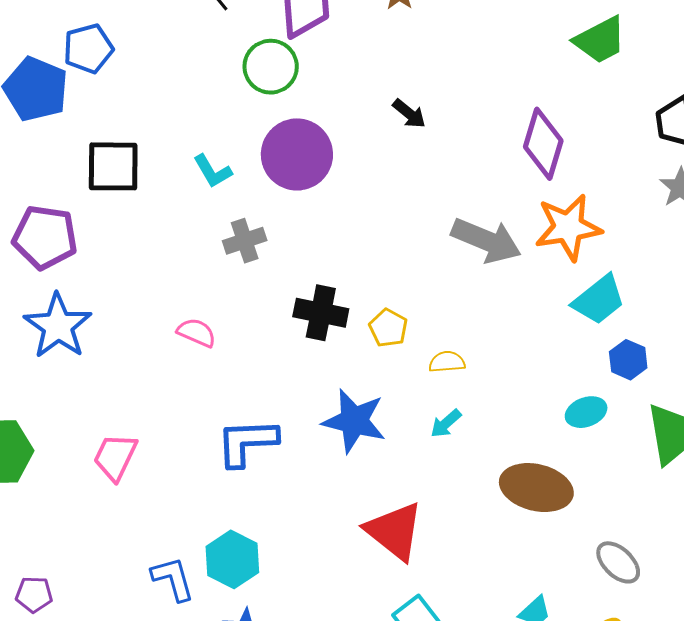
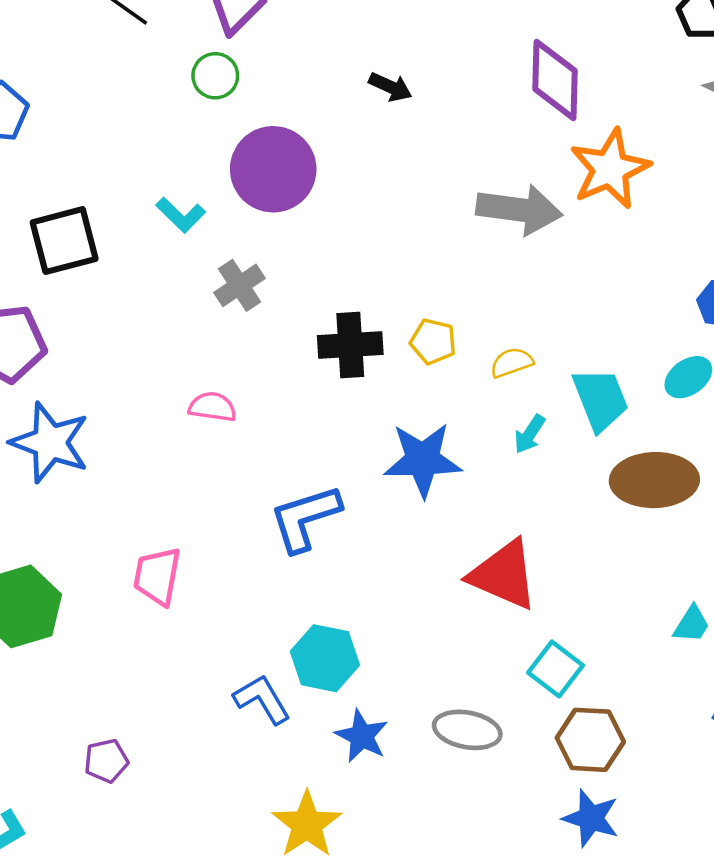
green circle: (271, 67) -> (215, 76), size x0.7
cyan trapezoid: (599, 300) -> (600, 399), moved, turned -58

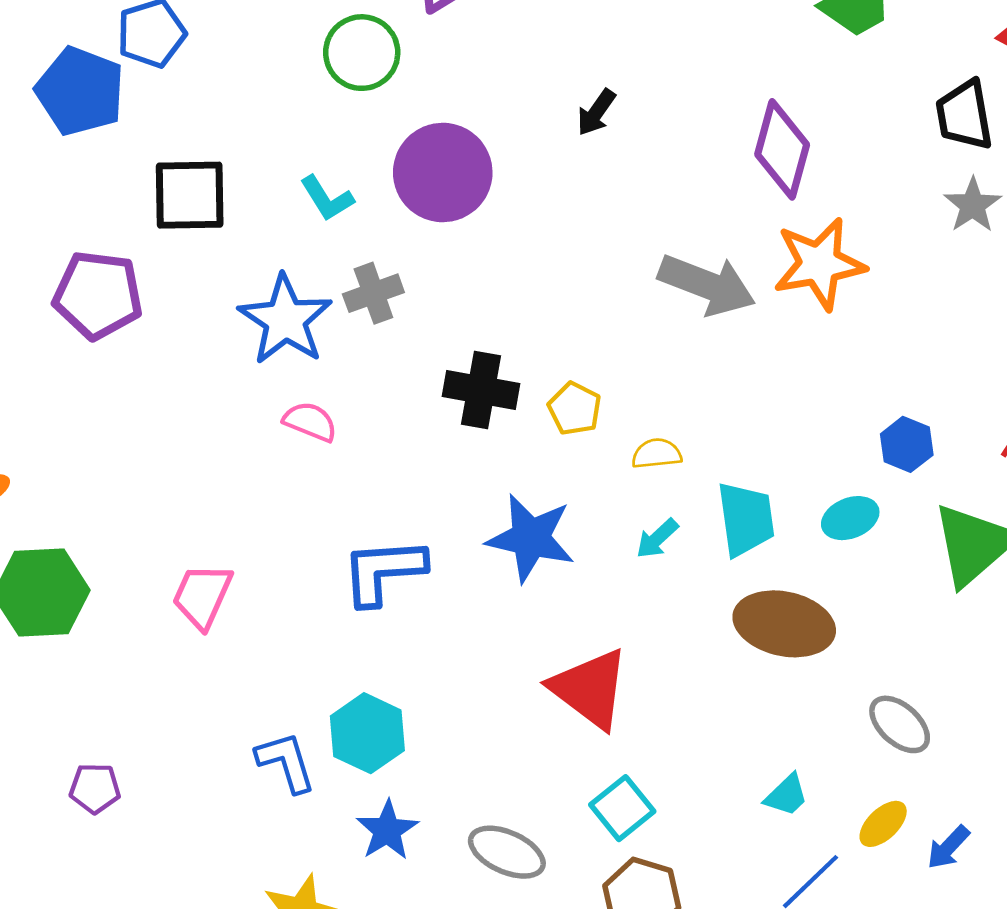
green circle: (215, 76) -> (362, 53), moved, size x1.4
black arrow: (390, 87) -> (596, 112), turned 87
blue star: (50, 443) -> (285, 320), moved

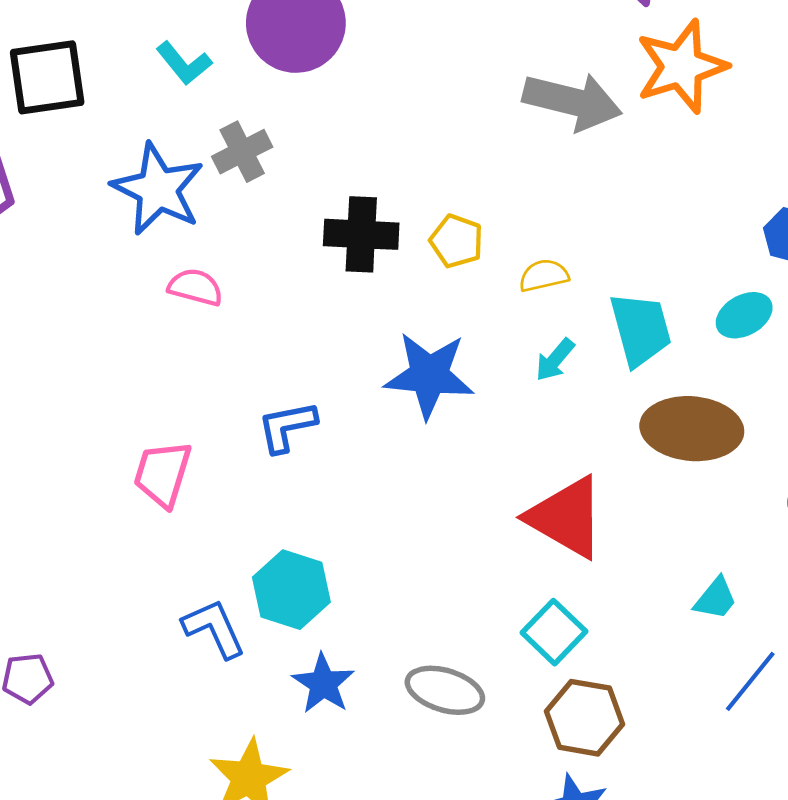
blue L-shape: (383, 571) -> (287, 427), size x0.7
pink trapezoid: (202, 596) -> (163, 474), moved
red triangle: (590, 689) -> (566, 517), moved

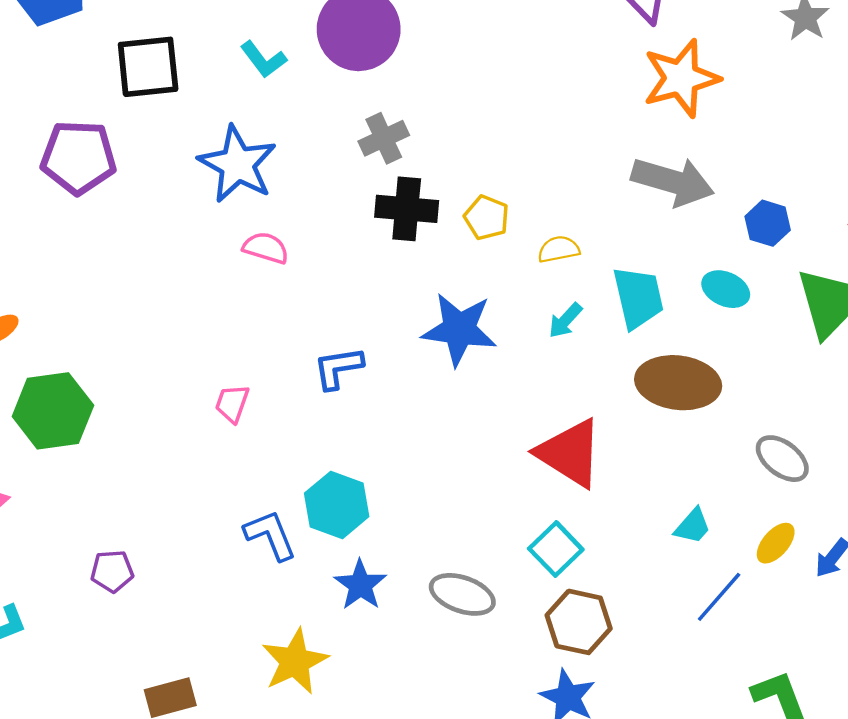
gray arrow: (572, 101) -> (673, 181), moved
gray cross: (242, 152) -> (384, 138), moved
cyan ellipse: (744, 315) -> (726, 289), turned 51
pink trapezoid: (163, 474) -> (232, 404), size x0.7

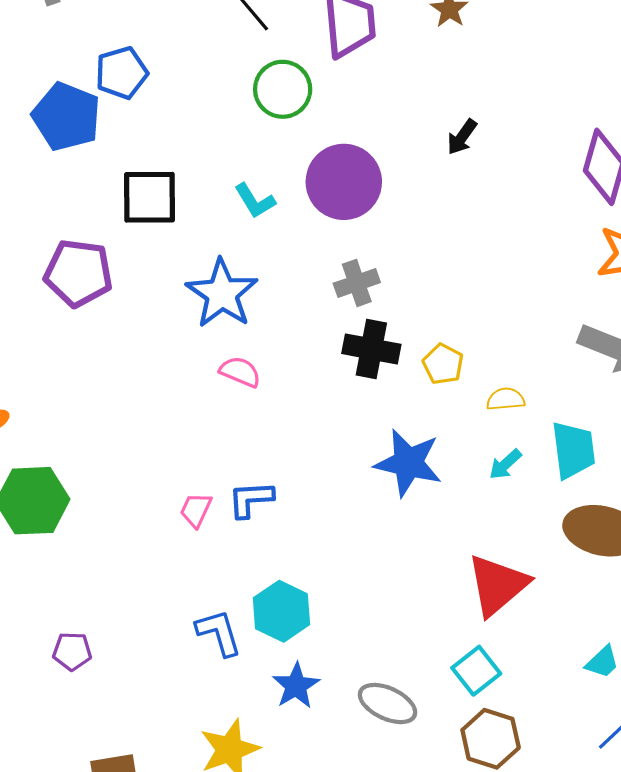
blue L-shape: (338, 368) -> (251, 499), moved
red triangle: (570, 453) -> (497, 585), turned 42

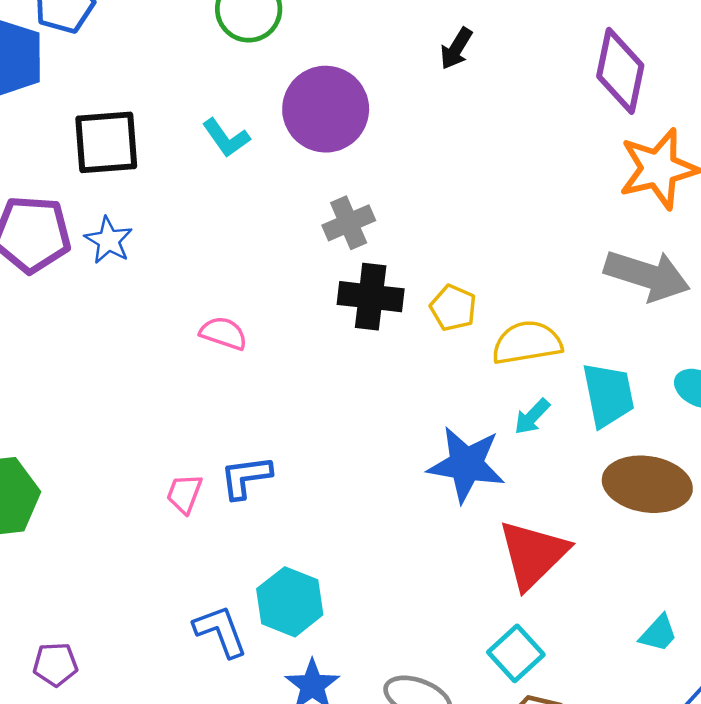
blue star: (222, 294) -> (109, 240), moved, size x0.6
yellow semicircle: (506, 399) -> (527, 343), size x1.6
blue star: (408, 463) -> (466, 464), moved

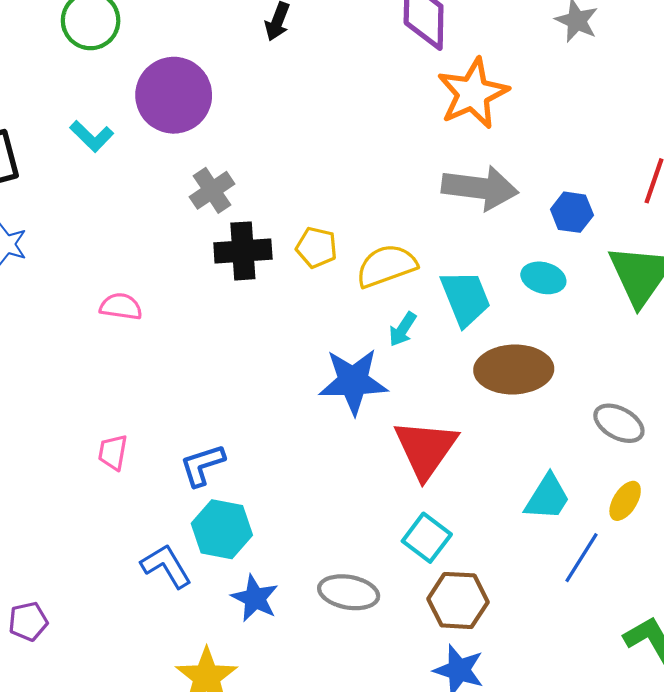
blue L-shape: (246, 477) -> (202, 465), moved
cyan trapezoid: (658, 633) -> (547, 497), size x1.4

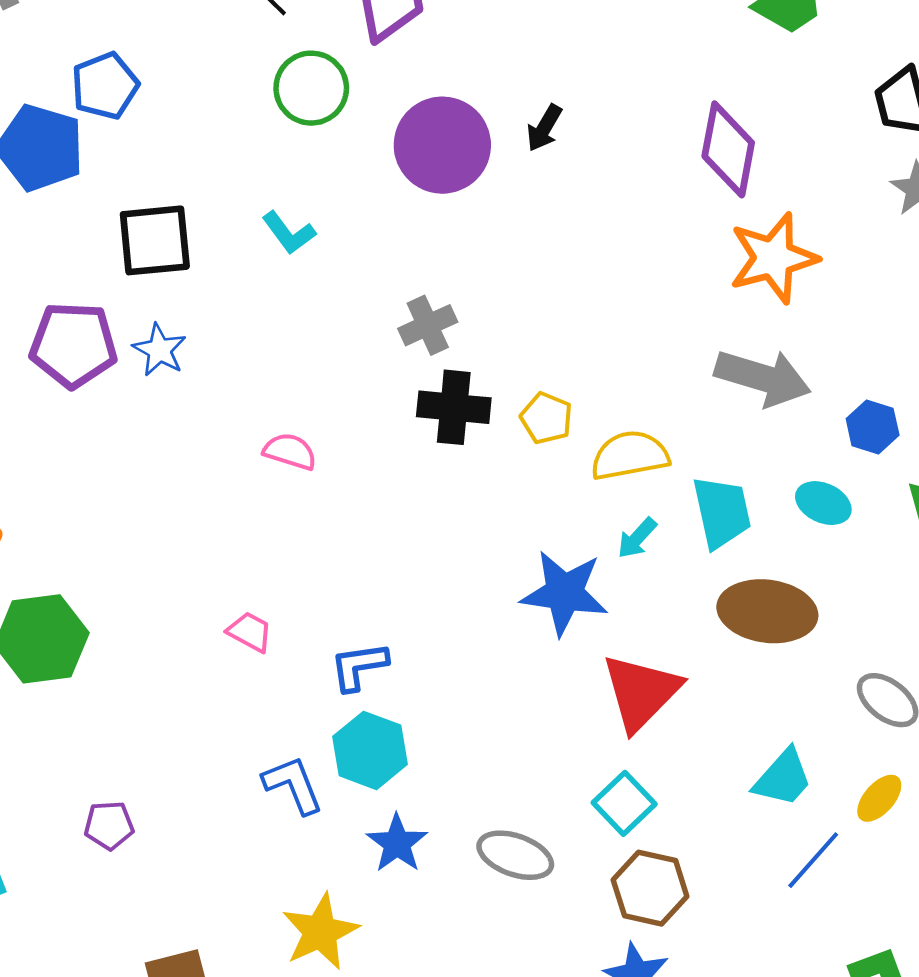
purple circle: (174, 95) -> (442, 145), moved
pink trapezoid: (113, 452) -> (250, 632), turned 99

